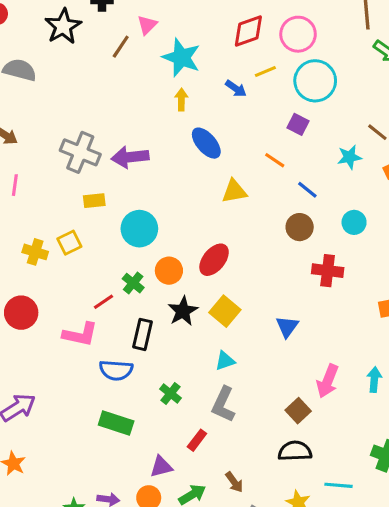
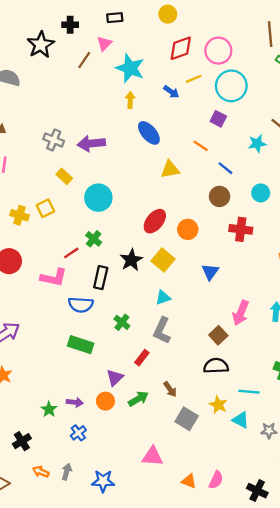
gray cross: (80, 152) -> (54, 140), size x0.7
yellow rectangle: (94, 201) -> (64, 176), turned 49
orange circle: (169, 271) -> (188, 229), moved
purple triangle: (161, 467) -> (115, 378), turned -30

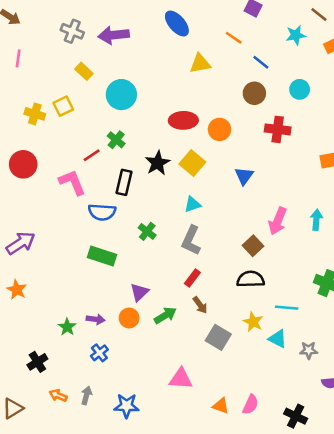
red ellipse: (155, 221) -> (183, 120), turned 50
pink L-shape: (54, 278) -> (72, 182), turned -124
red rectangle: (142, 358) -> (192, 278), moved

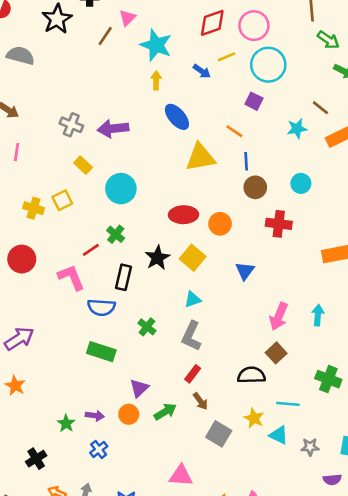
blue line: (261, 62) -> (246, 161), moved, turned 48
yellow triangle: (200, 64) -> (200, 157), size x1.4
brown square: (253, 246) -> (276, 353), moved

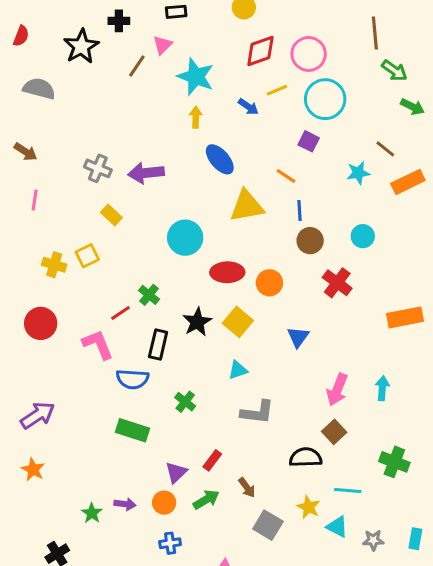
cyan circle: (121, 189) -> (185, 238), moved
red cross: (279, 224) -> (337, 283), turned 30
gray L-shape: (191, 336) -> (257, 412), moved, turned -108
red rectangle: (193, 374) -> (212, 460), moved
blue cross: (99, 449) -> (170, 543), moved, turned 30

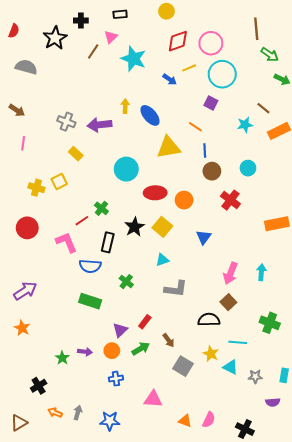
yellow arrow: (196, 117) -> (125, 106), moved

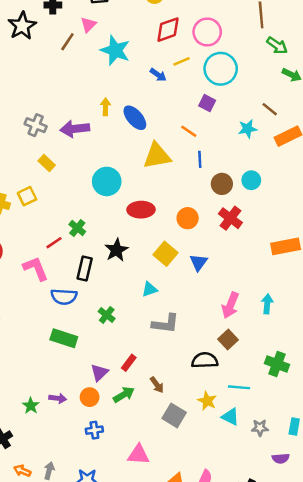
brown circle: (212, 171) -> (222, 184), moved
orange circle: (184, 200) -> (188, 218), moved
yellow square: (162, 227) -> (166, 254), moved

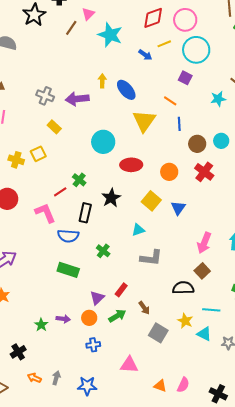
yellow triangle: (157, 156) -> (144, 121), turned -45

